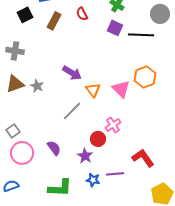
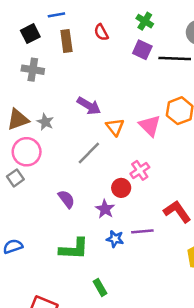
brown rectangle: (54, 21) -> (66, 41), turned -36
gray cross: (15, 51) -> (33, 70), moved
pink circle: (22, 153) -> (27, 152), moved

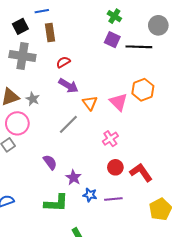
red semicircle: (101, 32) -> (63, 62), moved, turned 88
gray cross: (33, 70) -> (22, 56), size x1.4
red circle: (121, 188) -> (115, 167), moved
purple star: (105, 209) -> (74, 178), moved
purple line: (142, 231) -> (113, 199), moved

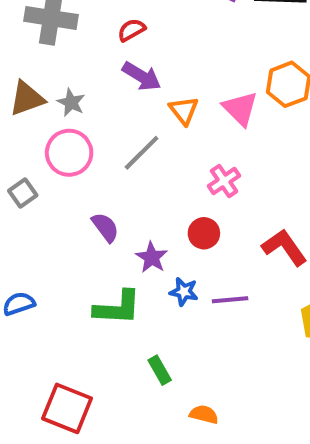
pink circle: (17, 123) -> (69, 153), moved
red circle: (115, 167) -> (204, 233), moved

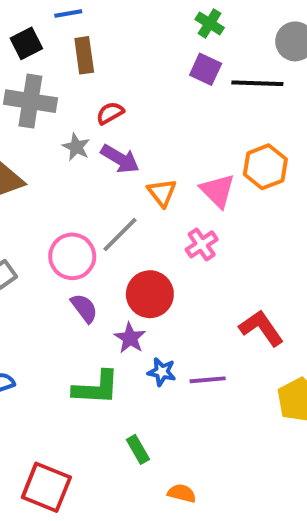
gray star: (71, 102) -> (76, 147), moved
pink circle: (69, 153) -> (72, 256), moved
pink cross: (224, 181) -> (202, 244), moved
red circle: (204, 233) -> (150, 294), moved, size x1.5

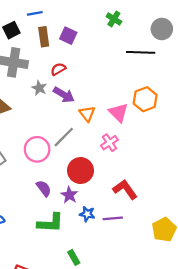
purple square: (206, 69) -> (68, 36), moved
purple semicircle: (84, 308) -> (44, 188), moved
red L-shape: (261, 328) -> (125, 189), moved

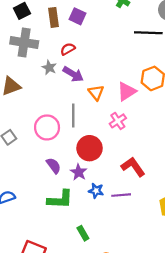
pink triangle: (118, 113) -> (127, 92), turned 42
gray line: (64, 137) -> (73, 115), turned -45

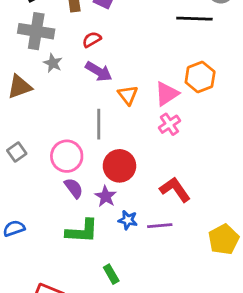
gray star: (49, 68) -> (53, 63), moved
pink cross: (118, 121) -> (169, 124), moved
pink circle: (47, 127) -> (67, 156), moved

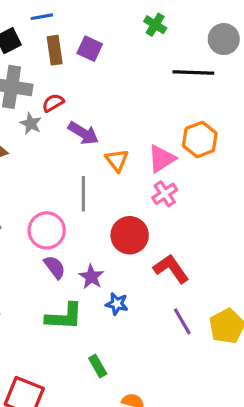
red semicircle: (92, 40) -> (53, 103), moved
red circle: (119, 166) -> (130, 235), moved
purple line: (160, 226) -> (182, 321), moved, turned 65

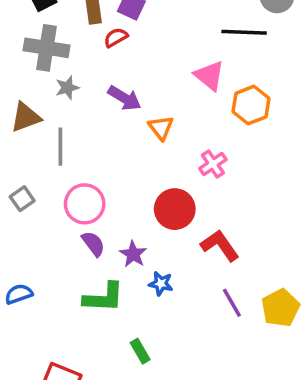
red semicircle: (53, 103) -> (116, 37), moved
gray star: (31, 124) -> (67, 88), turned 30
pink triangle: (162, 159) -> (209, 76), moved, turned -48
gray line: (83, 194) -> (60, 147), moved

